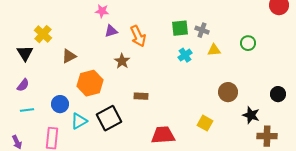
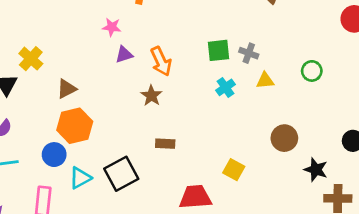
brown star: (122, 61) -> (151, 96), moved
orange hexagon: (90, 83) -> (75, 126), moved
yellow square: (205, 123) -> (234, 170), moved

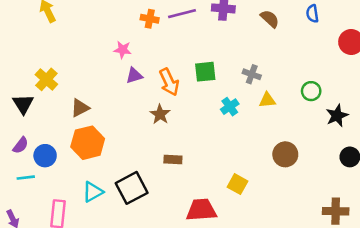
green square: (219, 50) -> (205, 72), moved
blue circle: (54, 155) -> (45, 156), moved
black star: (316, 170) -> (337, 116), moved, turned 30

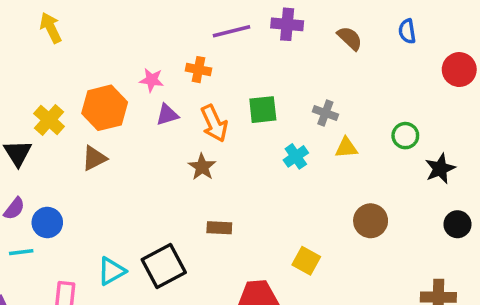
orange cross: (150, 19) -> (198, 70), moved
orange hexagon: (88, 143) -> (105, 108), moved

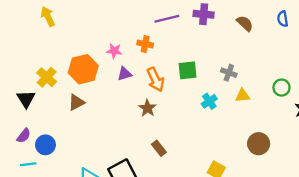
brown rectangle: (219, 228) -> (159, 148), turned 49

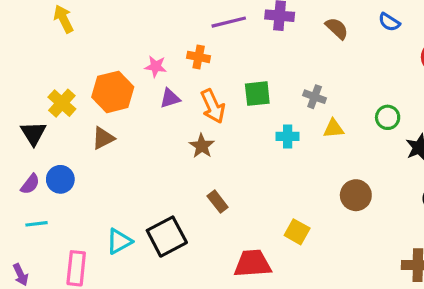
blue semicircle: (283, 19) -> (389, 22), turned -49
cyan cross: (209, 101) -> (288, 136), turned 35
blue circle: (45, 145) -> (60, 179), moved

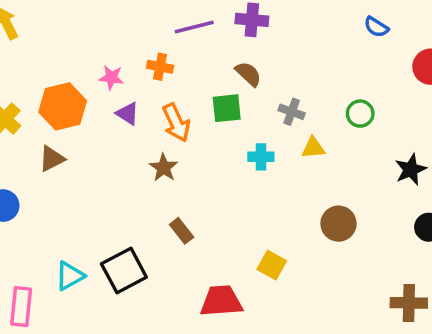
brown semicircle: (337, 28) -> (248, 74), moved
purple triangle: (170, 98) -> (128, 114), turned 50
green circle: (388, 117) -> (360, 114), moved

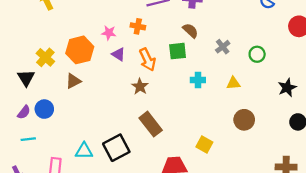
gray cross: (292, 112) -> (223, 47), moved, turned 32
yellow triangle: (313, 148) -> (233, 83), moved
brown rectangle: (182, 231) -> (151, 124), size x1.6
cyan triangle: (70, 276) -> (84, 151), turned 30

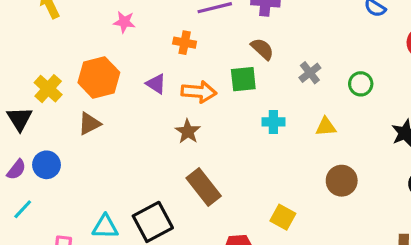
pink star: (109, 33) -> (124, 22), moved
orange arrow: (147, 60) -> (199, 92), turned -60
cyan line: (28, 139) -> (23, 209), turned -40

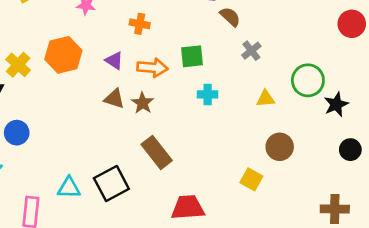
brown semicircle: (262, 49) -> (230, 17), moved
green circle: (361, 84) -> (308, 80), moved, size x1.5
cyan cross: (273, 122) -> (208, 94), moved
brown triangle: (89, 124) -> (114, 99), moved, turned 45
yellow square: (283, 217) -> (251, 179), moved

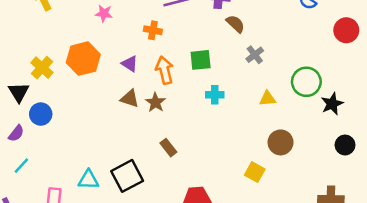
orange arrow: (152, 68) -> (164, 70), turned -108
blue circle: (17, 133) -> (41, 114), moved
brown rectangle: (157, 152) -> (168, 148), size x0.6

